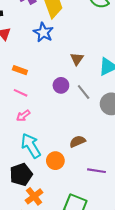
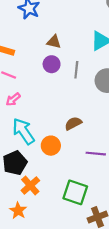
brown triangle: (77, 59) -> (54, 42), moved, turned -48
gray line: (84, 92) -> (76, 70), turned 49

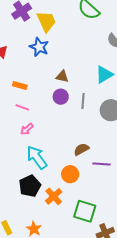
orange circle: (51, 146) -> (70, 174), moved
purple line: (96, 154) -> (101, 164), moved
orange cross: (30, 186) -> (54, 196), moved

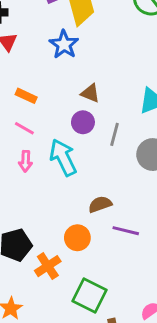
pink arrow: (27, 129) -> (26, 161), turned -56
cyan arrow: (37, 157) -> (63, 157), moved

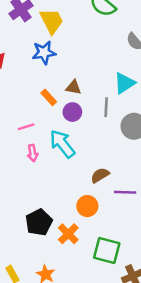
blue star: (64, 44) -> (44, 53), turned -30
orange rectangle: (26, 96) -> (49, 97), moved, turned 35
pink line: (24, 128) -> (26, 127), turned -35
gray line: (114, 134) -> (106, 107), moved

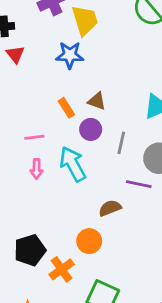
gray line: (106, 107) -> (121, 143), moved
purple line: (125, 192) -> (139, 184), moved

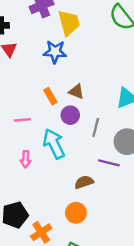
pink arrow: (37, 169) -> (26, 159), moved
orange circle: (89, 241) -> (76, 213), moved

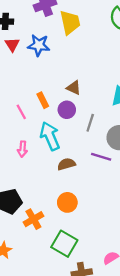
blue star: (55, 52) -> (39, 45), moved
orange rectangle: (50, 96) -> (43, 100), moved
pink line: (22, 120) -> (21, 112), turned 63
brown semicircle: (84, 182) -> (66, 164), moved

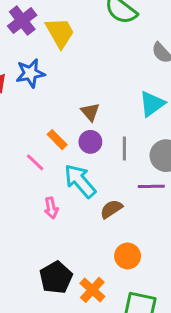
brown triangle: (74, 88) -> (90, 112), turned 42

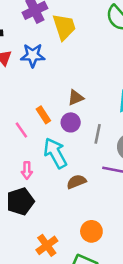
brown triangle: (90, 112) -> (76, 98), turned 36
orange circle: (128, 256) -> (91, 231), moved
black pentagon: (56, 278) -> (20, 201), moved

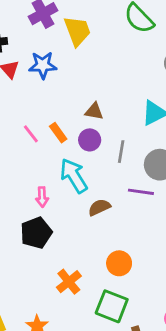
brown triangle: (76, 98) -> (94, 111), turned 36
pink line: (21, 130) -> (31, 134), moved

